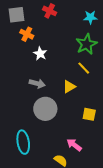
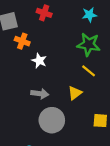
green star: (86, 44) -> (89, 44), turned -30

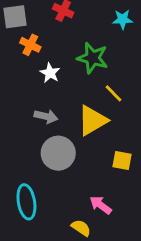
green star: (89, 44) -> (93, 58), moved
yellow triangle: (75, 93) -> (92, 120), size x1.6

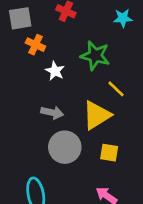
yellow square: (122, 161) -> (109, 153), moved

